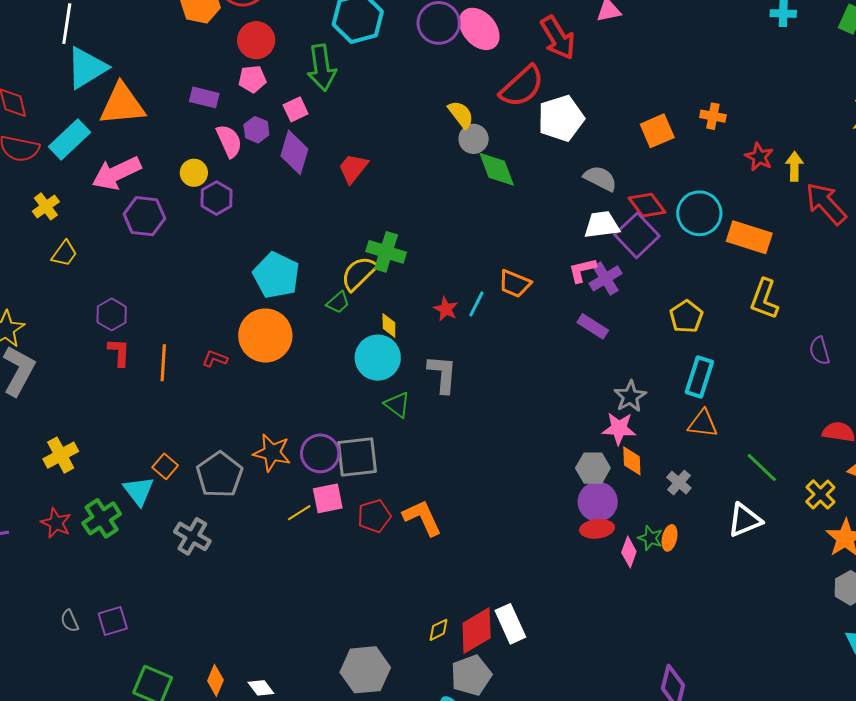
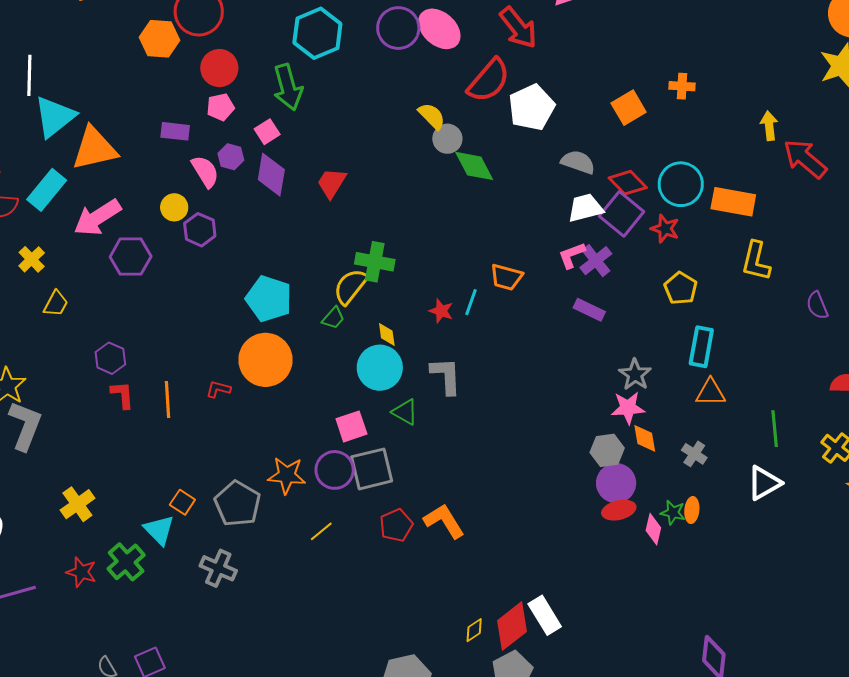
red star: (759, 157) -> (665, 229), moved
green line: (762, 468) -> (775, 429), turned 48
pink square: (328, 498) -> (351, 426), moved

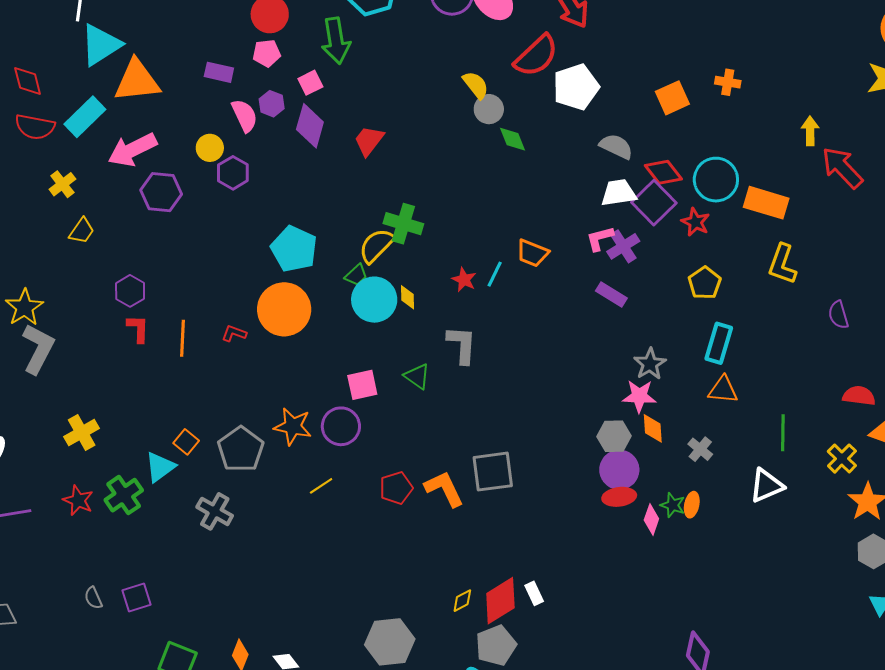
green diamond: (474, 166) -> (512, 139), size x0.7
cyan circle: (380, 368) -> (374, 300), moved
gray square: (372, 469) -> (493, 472), moved
cyan triangle: (159, 530) -> (160, 467), turned 32
white rectangle: (545, 615) -> (534, 593), size x0.6

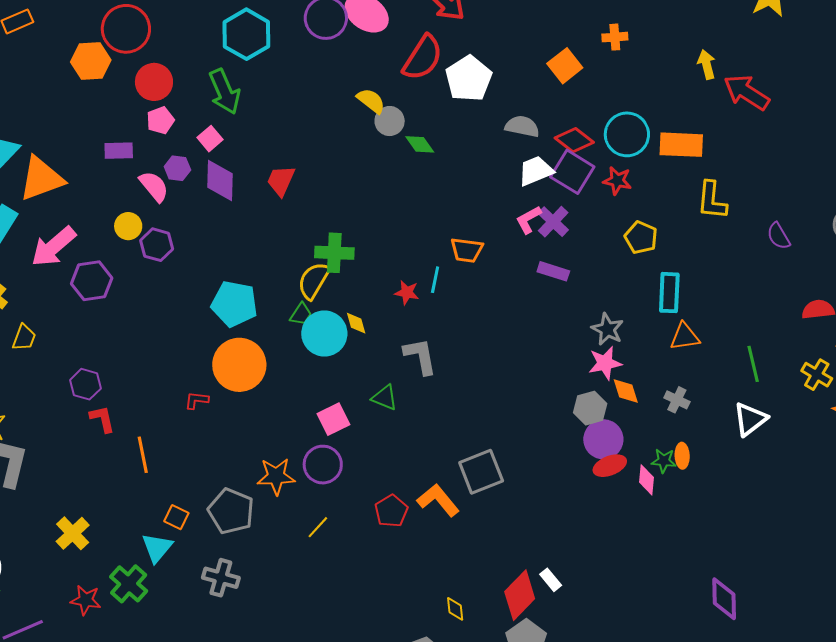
orange line: (182, 338) -> (143, 455), moved
yellow diamond: (462, 601) -> (455, 609), moved, turned -55

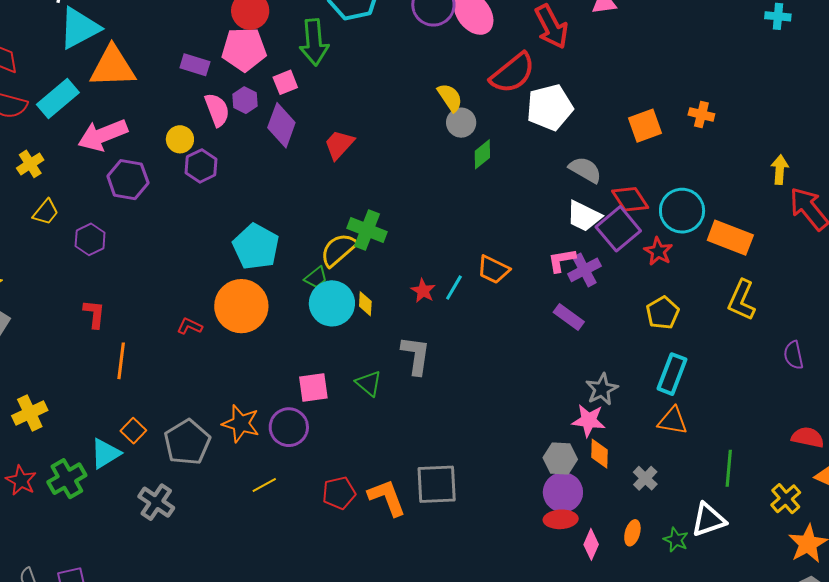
pink pentagon: (160, 120) -> (244, 49), size x1.6
green diamond: (420, 144) -> (482, 154), turned 68
white trapezoid: (536, 171) -> (584, 216), turned -150
purple hexagon: (85, 384) -> (90, 239), moved
green star: (664, 461) -> (676, 540), moved

